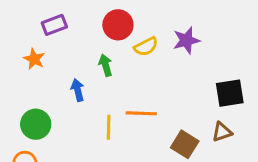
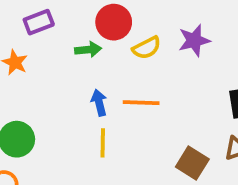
green arrow: (106, 65) -> (88, 50), moved, turned 100
blue arrow: (78, 90) -> (99, 103), moved
orange line: (141, 113) -> (141, 103), moved

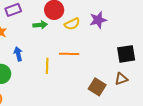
blue arrow: (99, 103) -> (18, 54), moved
yellow line: (103, 143) -> (47, 66), moved

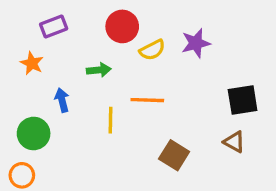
green arrow: (40, 25) -> (99, 70), moved
brown triangle: (121, 79) -> (234, 142), turned 48
brown square: (97, 87) -> (174, 155), moved

